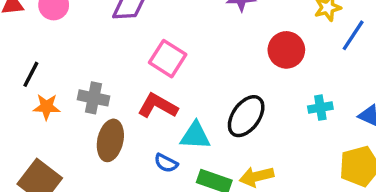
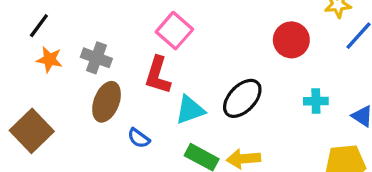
red L-shape: (158, 106) -> (158, 75), turned -111
cyan triangle: (195, 136) -> (190, 110), turned -32
blue semicircle: (166, 163) -> (139, 138), moved

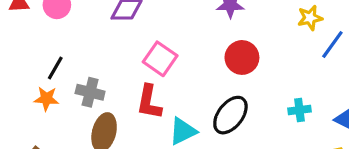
black line: (39, 26) -> (55, 68), moved
red circle: (291, 40) -> (242, 57), moved

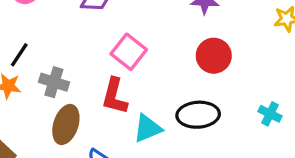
cyan cross: (299, 110) -> (270, 114), turned 30
black ellipse: (230, 115) -> (198, 115), turned 45

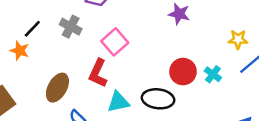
red circle: (214, 56) -> (183, 72), moved
gray cross: (54, 82) -> (71, 27), moved
cyan cross: (270, 114) -> (213, 74), moved

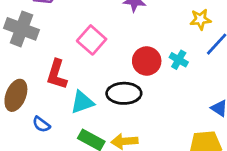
gray cross: (71, 27) -> (21, 29), size x1.4
pink square: (115, 42) -> (92, 40), moved

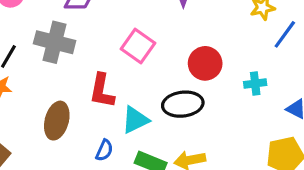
cyan cross: (179, 60) -> (255, 84), moved, turned -30
blue semicircle: (41, 124) -> (104, 150), moved, turned -96

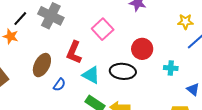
cyan triangle: (135, 120) -> (91, 75), turned 42
blue semicircle: (104, 150) -> (59, 85), moved

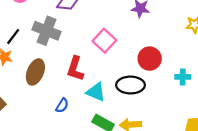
brown ellipse: (42, 65) -> (35, 72), moved

